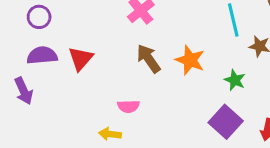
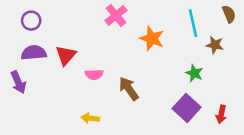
brown arrow: (148, 59) -> (129, 89), moved
orange star: (190, 60) -> (152, 39), moved
pink semicircle: (128, 106) -> (94, 74), moved

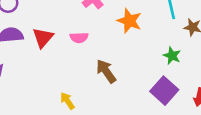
pink semicircle: (94, 74) -> (79, 38), moved
yellow arrow: (90, 118) -> (67, 101), turned 48

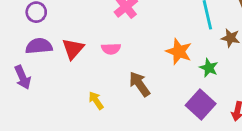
orange star: (129, 21) -> (179, 52), moved
yellow arrow: (67, 101) -> (96, 100), moved

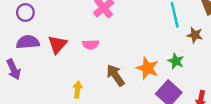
orange star: (179, 52) -> (147, 68), moved
yellow arrow: (96, 100) -> (78, 90), turned 42

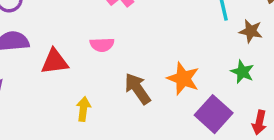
red triangle: (57, 44) -> (55, 62), moved, turned 42
green star: (176, 61) -> (242, 72), moved

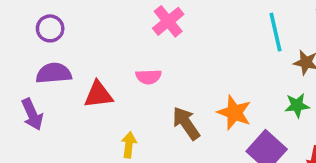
green star: (242, 72) -> (297, 105), turned -30

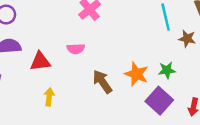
green star: (297, 105) -> (167, 70), moved
yellow arrow: (129, 145) -> (49, 97), moved

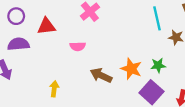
red triangle: (40, 61) -> (46, 26), moved
brown arrow: (102, 82) -> (101, 75), turned -30

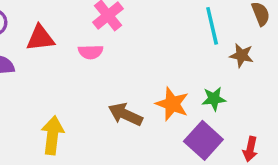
pink semicircle: (78, 46) -> (91, 52), moved
yellow arrow: (54, 89) -> (52, 135), size x1.5

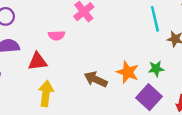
red triangle: (40, 38) -> (38, 61), moved
pink semicircle: (91, 52) -> (57, 35), moved

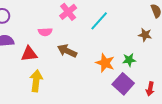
cyan line: (155, 19) -> (99, 21), moved, turned 55
brown arrow: (96, 79) -> (67, 51), moved

